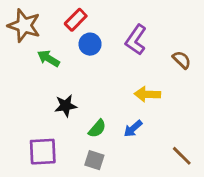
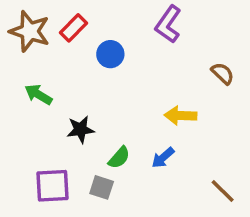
red rectangle: (76, 20) -> (74, 28), moved
purple L-shape: (136, 40) -> (168, 24), moved
green arrow: (48, 58) -> (38, 94), moved
gray square: (94, 160) -> (102, 187), moved

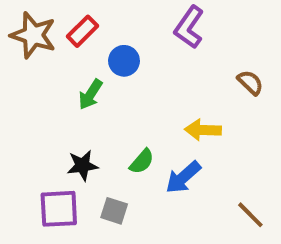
green arrow: (38, 94) -> (90, 94), moved, turned -88
black star: (81, 130) -> (83, 165), moved
green semicircle: (119, 158) -> (142, 161), moved
blue arrow: (163, 158) -> (183, 177), size x1.4

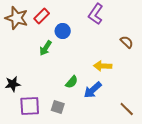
black star: (83, 165) -> (13, 84), moved

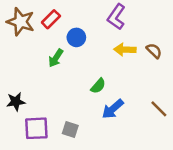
yellow arrow: (103, 66) -> (125, 50), moved
green semicircle: (72, 82) -> (98, 86), moved
brown line: (127, 109) -> (159, 109), moved

